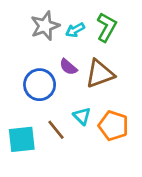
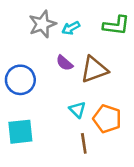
green L-shape: (107, 27) -> (116, 25), moved, turned 68
blue circle: (40, 85) -> (20, 80), moved
brown line: (56, 130) -> (84, 143), moved, turned 30

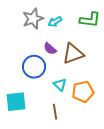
blue circle: (20, 80) -> (34, 67), moved
orange pentagon: (107, 119) -> (83, 92), turned -30
brown line: (84, 143) -> (55, 112), moved

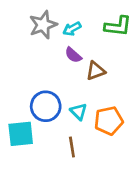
purple semicircle: (50, 49) -> (73, 55), moved
brown triangle: (73, 54) -> (96, 71), size x0.7
blue circle: (34, 67) -> (46, 106), moved

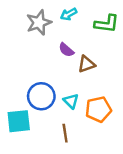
cyan arrow: (72, 29) -> (69, 14), moved

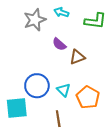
cyan arrow: (69, 14) -> (61, 12), turned 48
orange pentagon: (98, 109) -> (88, 97), turned -30

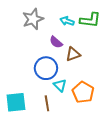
cyan arrow: (61, 12) -> (67, 21), moved
blue circle: (37, 86) -> (46, 68), moved
brown line: (58, 119) -> (47, 103), moved

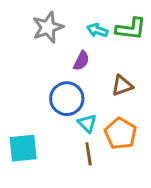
purple semicircle: (56, 42) -> (81, 61), turned -104
brown triangle: (73, 54) -> (122, 86), moved
brown line: (47, 103) -> (89, 154), moved

